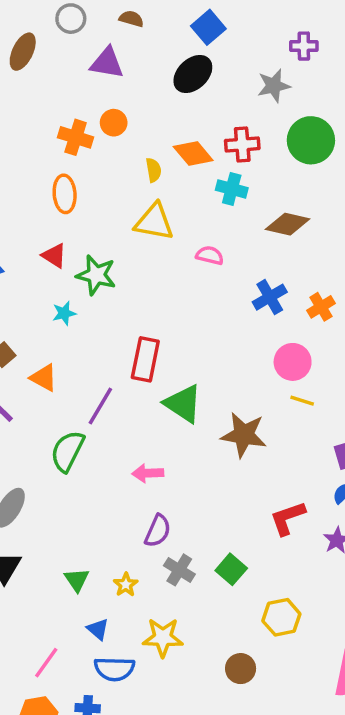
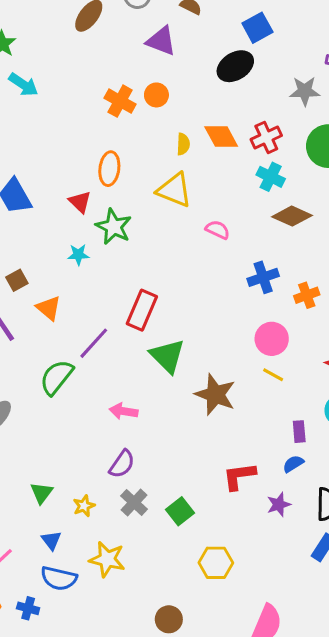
red cross: (242, 145) -> (266, 137), turned -32
cyan cross: (232, 189) -> (271, 177), moved
orange ellipse: (65, 194) -> (109, 169), moved
brown circle: (241, 669) -> (169, 619), moved

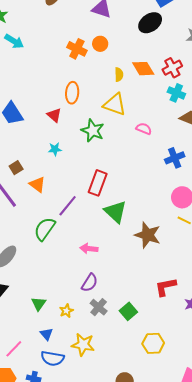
green star: (114, 227) -> (93, 131), moved

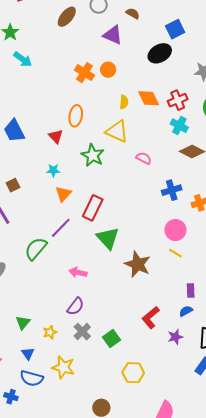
orange triangle: (37, 184) -> (63, 194), moved, turned 30
red L-shape: (166, 287) -> (151, 317), turned -35

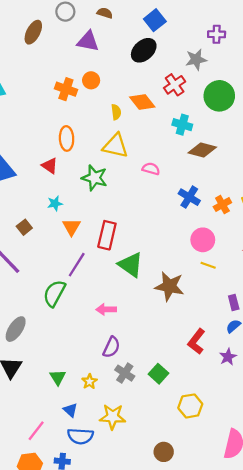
red cross: (178, 100) -> (175, 85), moved
brown square: (13, 185) -> (24, 227), moved
blue cross: (172, 190) -> (189, 197), turned -30

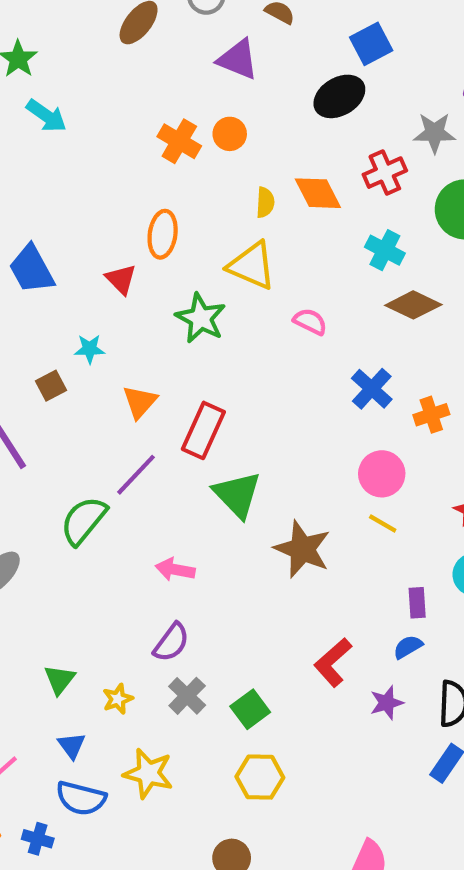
cyan star: (55, 203) -> (90, 349), moved
yellow hexagon: (190, 406) -> (260, 777), moved

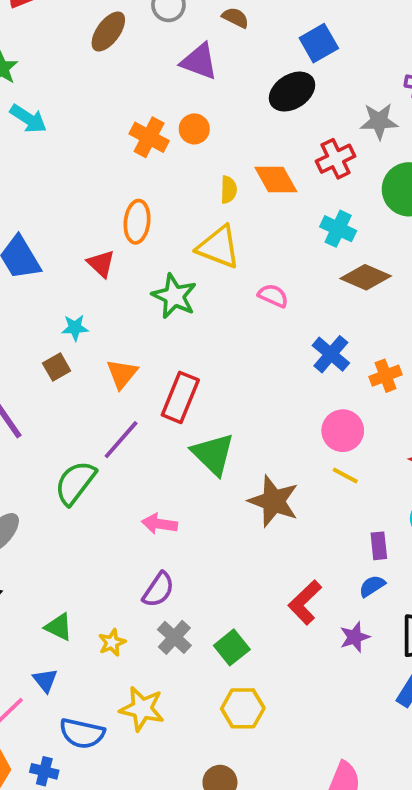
brown square: (51, 386) -> (57, 367), moved
green triangle: (60, 680) -> (59, 627), turned -40
blue triangle: (72, 746) -> (45, 680), moved

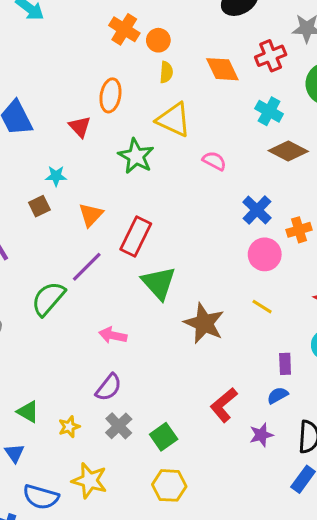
orange circle: (194, 129) -> (158, 40), moved
yellow semicircle: (229, 190) -> (166, 72), moved
pink circle: (343, 431) -> (265, 254), moved

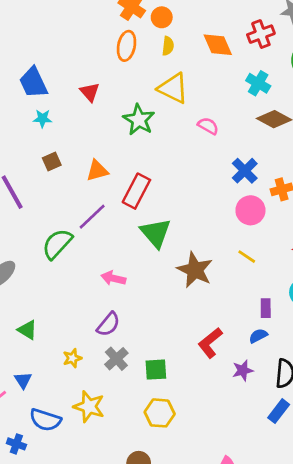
orange ellipse: (110, 95) -> (127, 46), moved
cyan star: (56, 176) -> (42, 119), moved
orange triangle: (91, 215) -> (97, 171), turned 30
green triangle: (28, 412) -> (27, 330), moved
green square: (164, 437) -> (156, 370), turned 30

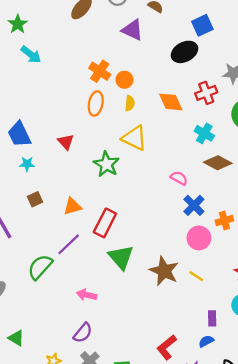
pink semicircle: (208, 126) -> (179, 178), moved
brown star: (195, 270) -> (164, 271), moved

